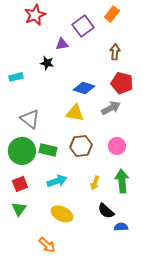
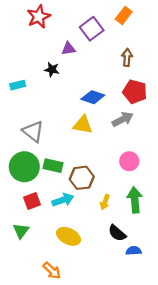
brown hexagon: (81, 146) -> (82, 178), moved
red square: (20, 184) -> (32, 201), moved

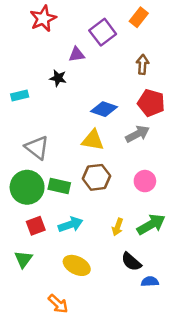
brown hexagon: (82, 178) -> (97, 177), moved
green arrow: (135, 200) -> (151, 224), turned 65

